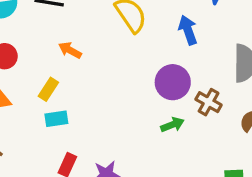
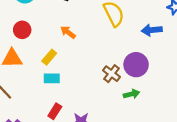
blue arrow: (188, 30) -> (152, 30), turned -84
brown cross: (209, 102) -> (112, 74), moved

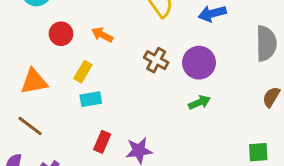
red circle: (22, 30) -> (61, 34), moved
brown cross: (112, 74) -> (156, 60), moved

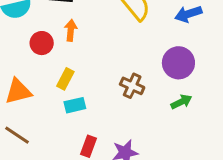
orange arrow: (102, 35) -> (71, 30), moved, turned 72
brown cross: (156, 60) -> (132, 86), moved

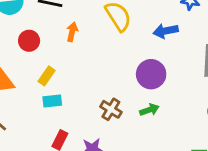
orange arrow: (71, 30) -> (72, 32), moved
brown cross: (132, 86) -> (111, 109), moved

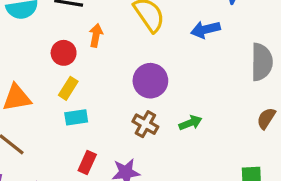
red circle: (29, 41) -> (64, 53), moved
purple circle: (151, 74) -> (150, 81), moved

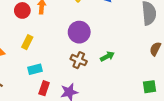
red circle: (64, 53) -> (22, 10), moved
cyan rectangle: (76, 117) -> (35, 69), moved

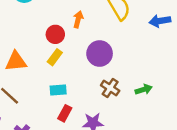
red circle: (22, 10) -> (55, 34), moved
purple circle: (79, 32) -> (100, 53), moved

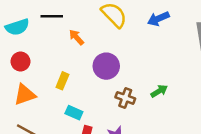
orange arrow: (78, 19) -> (76, 37), turned -42
red circle: (55, 34) -> (20, 62), moved
cyan rectangle: (58, 90) -> (74, 113), turned 42

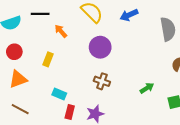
purple circle: (106, 66) -> (100, 47), moved
yellow rectangle: (62, 81) -> (48, 59), moved
green arrow: (159, 91) -> (147, 88), moved

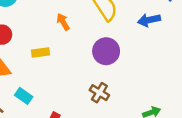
yellow rectangle: (48, 59) -> (40, 52), turned 48
cyan rectangle: (59, 94) -> (24, 96), moved

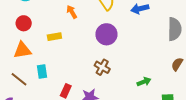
cyan rectangle: (24, 96) -> (42, 71), turned 48

